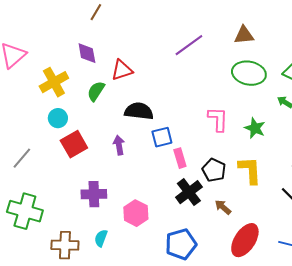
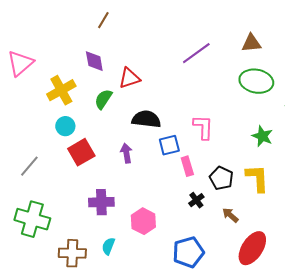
pink L-shape: (218, 119) -> (203, 127), moved
black cross: (189, 192) -> (196, 200), size x0.6

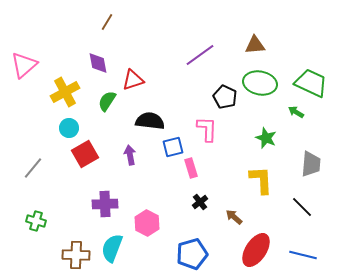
black pentagon: (221, 178) -> (225, 97), moved
green cross: (32, 219) -> (36, 221), size x0.6
cyan semicircle: (108, 246) -> (112, 248), size x1.6

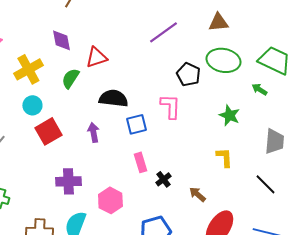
pink rectangle: (191, 168) -> (140, 162), moved
yellow L-shape: (261, 180) -> (224, 157), size x0.7

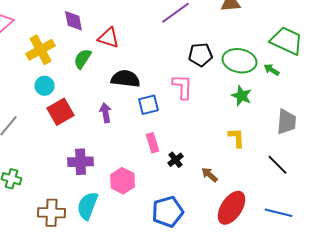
red triangle: (96, 57) -> (109, 38), turned 35
green ellipse: (223, 60) -> (240, 61), moved
black pentagon: (188, 74) -> (201, 55), turned -30

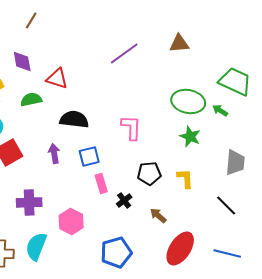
black pentagon: (201, 55) -> (149, 173), moved
green semicircle: (83, 59) -> (31, 99), turned 45
blue square: (149, 105) -> (89, 156), moved

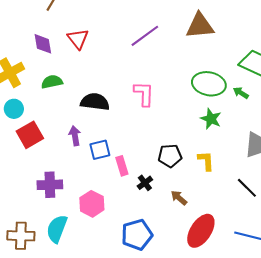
brown triangle: (179, 43) -> (200, 26), size x1.4
red triangle: (57, 78) -> (78, 39), moved, turned 35
pink L-shape: (131, 127) -> (144, 94), moved
blue square: (89, 156) -> (100, 150), moved

